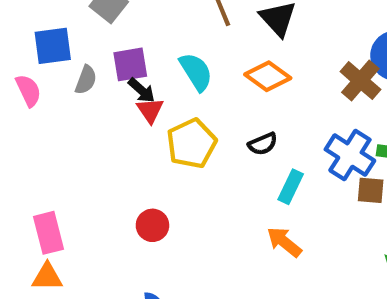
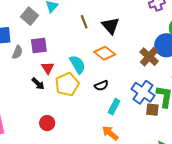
cyan semicircle: (196, 72) -> (78, 64), moved
black arrow: (142, 90) -> (38, 84), moved

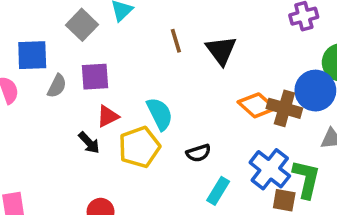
orange diamond: (105, 53) -> (257, 105), moved
brown cross: (149, 57) -> (284, 108), turned -30
red triangle: (48, 68) -> (108, 116), turned 32

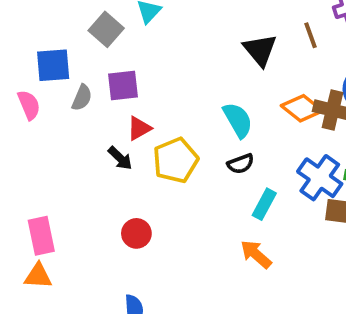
brown line: (176, 41) -> (311, 35), moved
cyan semicircle: (160, 114) -> (238, 120), moved

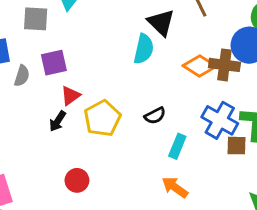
gray square: (106, 29) -> (36, 19), turned -32
cyan semicircle: (238, 120) -> (144, 49), moved, turned 48
black arrow: (120, 158) -> (58, 121), turned 85

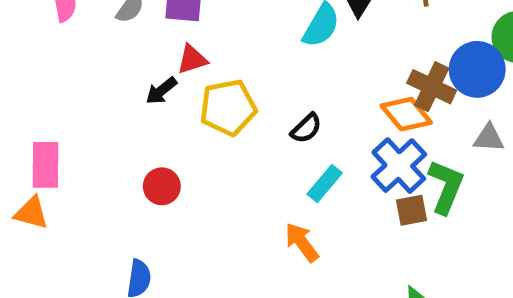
orange diamond: (200, 66) -> (406, 114), moved
black semicircle: (155, 116) -> (306, 128), turned -35
brown square: (237, 146) -> (411, 210), turned -30

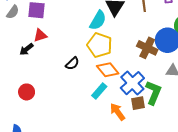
yellow pentagon: (228, 108) -> (100, 45), moved, turned 30
orange diamond: (406, 114) -> (108, 70), moved
black semicircle: (306, 128) -> (72, 64), moved
orange arrow: (302, 242) -> (117, 112), moved

